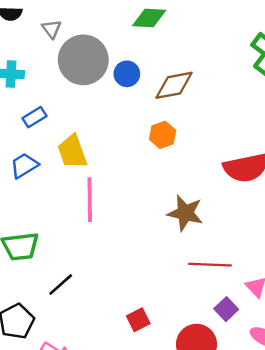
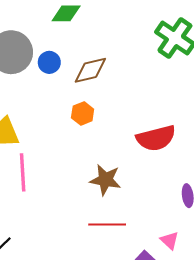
red line: (210, 265) -> (107, 225), moved

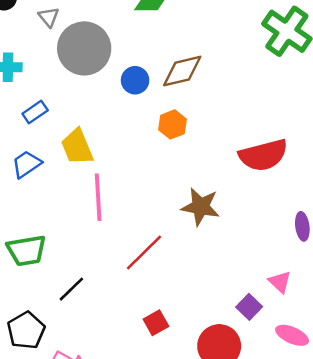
blue circle: (49, 62) -> (135, 80), moved
red line: (107, 225) -> (144, 253), moved, turned -44

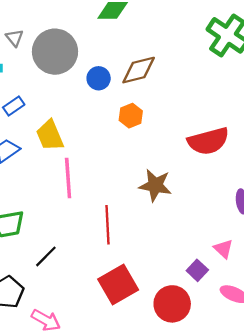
gray triangle: (49, 17) -> (15, 38), moved
red line: (144, 253) -> (107, 225), turned -48
red square: (156, 323) -> (118, 285), size x1.8

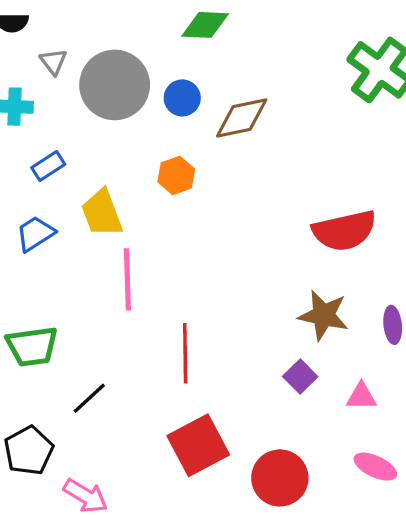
blue circle: (99, 78) -> (182, 98), moved
orange hexagon: (131, 116) -> (176, 175), moved
brown star: (155, 185) -> (323, 315), moved
pink triangle: (223, 249) -> (361, 396), turned -45
purple square: (197, 270) -> (300, 377), moved

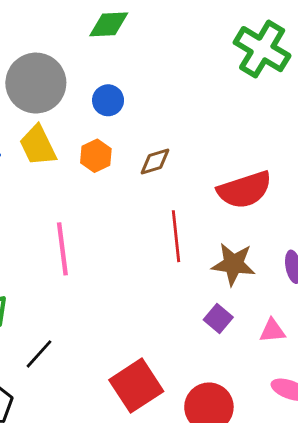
blue circle: (182, 98) -> (108, 100), moved
brown diamond: (242, 118) -> (155, 162), moved, size x0.7
yellow trapezoid: (102, 213) -> (38, 146), moved
red line: (185, 353) -> (176, 236), moved

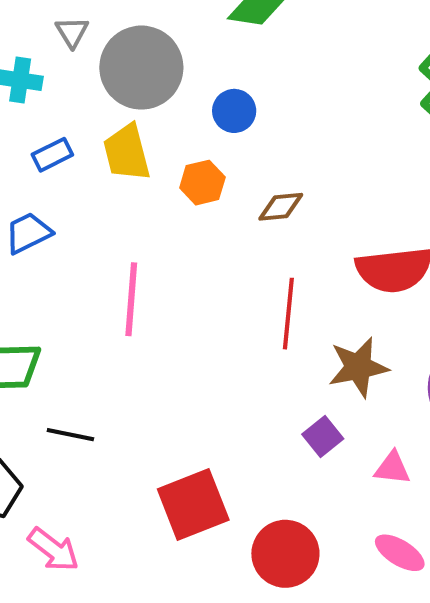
brown star: (233, 264) -> (358, 367), turned -30
black line: (39, 354) -> (70, 435), turned 48

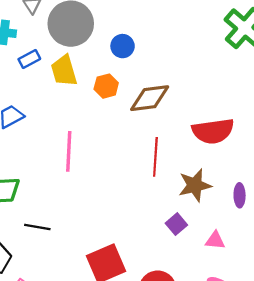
blue rectangle: (52, 155) -> (29, 59), moved
brown diamond: (281, 207) -> (150, 98), size x1.6

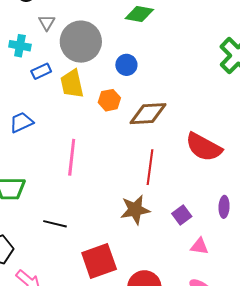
red semicircle: (213, 131) -> (204, 147), turned 33
brown star: (195, 185) -> (135, 210), moved
purple square: (176, 224) -> (182, 215), moved
black line: (37, 227) -> (55, 224), moved

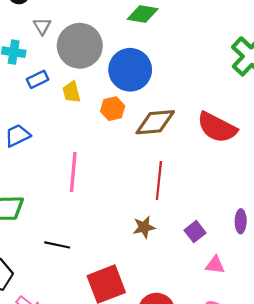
blue circle: (126, 65) -> (130, 70), size x1.8
yellow trapezoid: (72, 84) -> (71, 92), size x0.7
red semicircle: (204, 147) -> (217, 127), moved
brown star: (135, 210) -> (144, 227), size x0.7

